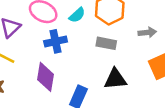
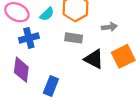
black triangle: (115, 79) -> (94, 59), moved, turned 35

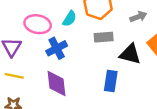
blue rectangle: (51, 86) -> (111, 81), moved

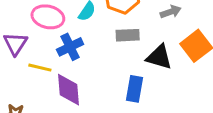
yellow line: (14, 76) -> (40, 68), moved

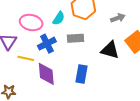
gray rectangle: (128, 35) -> (75, 38), moved
blue rectangle: (134, 89) -> (82, 74), moved

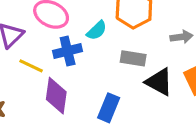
cyan semicircle: (59, 18) -> (97, 31), moved
gray rectangle: (75, 38) -> (133, 58), moved

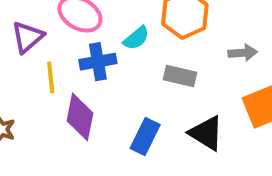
yellow line: (31, 66) -> (51, 77), turned 55
black triangle: (159, 82) -> (206, 133), moved

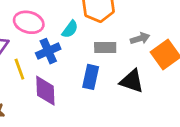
gray arrow: (243, 53) -> (140, 38), moved
blue rectangle: (145, 136) -> (91, 77), moved

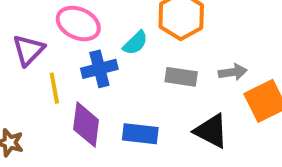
blue rectangle: (91, 77) -> (140, 134), moved, turned 75

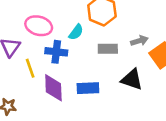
blue cross: (99, 69) -> (56, 52), turned 30

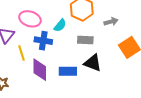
gray arrow: (139, 41) -> (111, 22), moved
black triangle: (132, 79) -> (93, 63), moved

